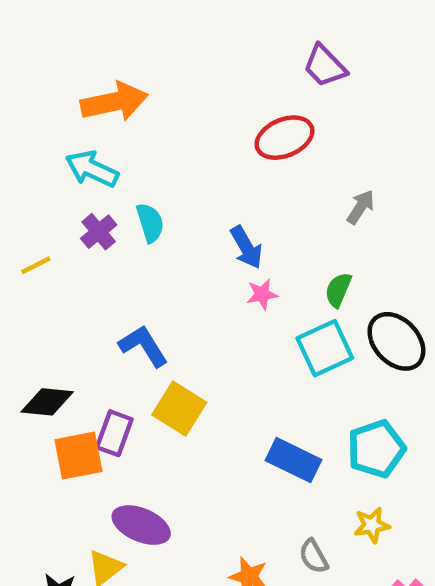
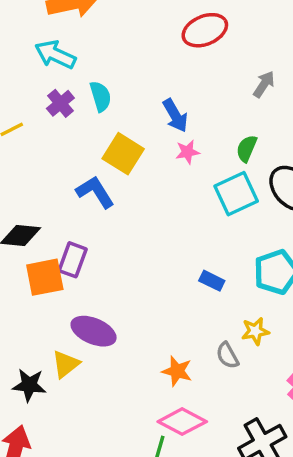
yellow square: (179, 409) -> (123, 154), moved
blue rectangle: (293, 460) -> (212, 281), size x0.6
yellow star: (372, 525) -> (255, 331), moved

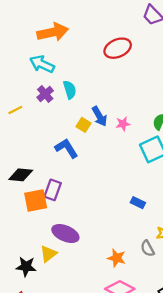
red ellipse: (205, 30) -> (118, 48), moved
blue arrow: (175, 115) -> (100, 116), moved
yellow square: (123, 154) -> (84, 125), size x0.6

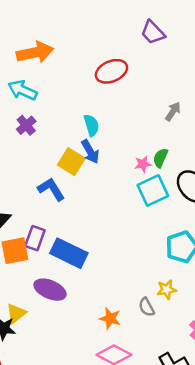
cyan semicircle: (70, 90) -> (91, 125), moved
pink star: (123, 124) -> (143, 164), moved
yellow square: (84, 125) -> (71, 162), size x1.5
blue rectangle: (138, 203) -> (69, 253), moved, size x2.0
yellow triangle: (48, 254) -> (16, 313), moved

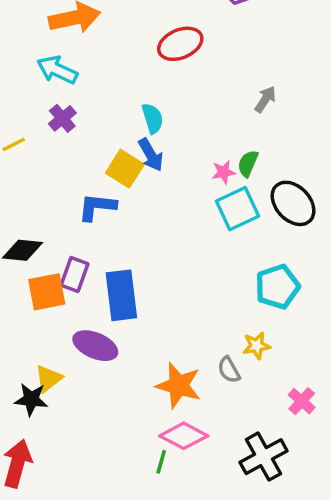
blue L-shape: (51, 189) -> (97, 207), turned -52
blue rectangle: (69, 253) -> (121, 295), turned 57
orange star: (110, 318) -> (179, 385), size x1.5

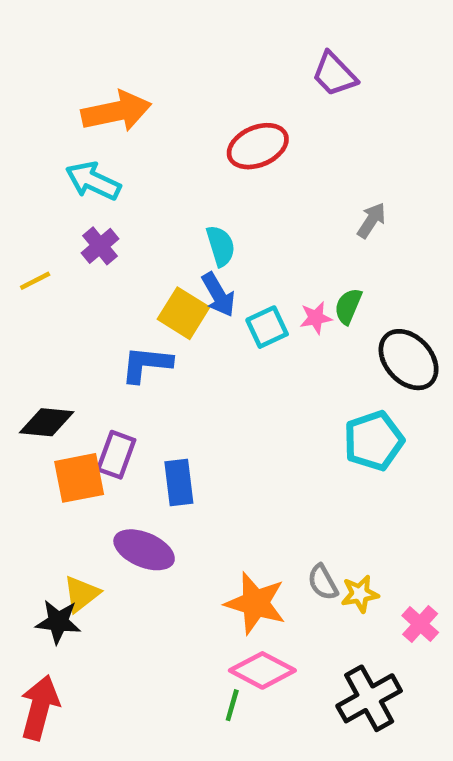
cyan square: (238, 209) -> (267, 327), moved, size x0.7
cyan pentagon: (277, 287) -> (374, 441), moved
blue rectangle: (121, 295) -> (179, 483), size x0.7
yellow star: (257, 346) -> (360, 594), moved

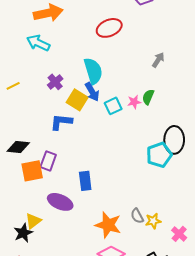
purple cross: (100, 246) -> (55, 82), moved
cyan semicircle: (221, 246) -> (93, 71), size x1.5
black ellipse: (409, 360) -> (174, 140), moved, turned 44
blue rectangle: (179, 483) -> (85, 181), moved
black star: (58, 622) -> (23, 233), turned -30

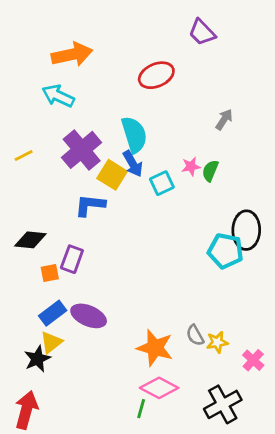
purple cross: (55, 82) -> (82, 150), size x1.8
pink star: (134, 102) -> (191, 166), moved
cyan pentagon: (159, 155) -> (226, 251), turned 30
orange square: (32, 171) -> (50, 273), size x0.6
blue rectangle: (85, 181) -> (53, 313), moved, turned 60

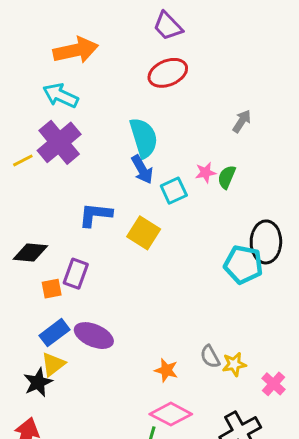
purple trapezoid: (202, 32) -> (168, 26), moved
purple cross: (82, 150) -> (59, 142), moved
yellow square: (112, 175) -> (144, 233), moved
orange star: (155, 348) -> (166, 370), size x0.6

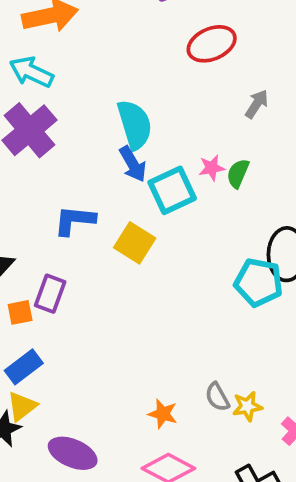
red ellipse: (168, 73) -> (212, 44), moved
cyan square: (174, 191) -> (172, 190), size x1.4
purple ellipse: (94, 336) -> (73, 453), moved

